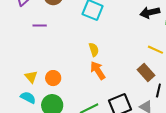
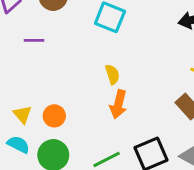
orange arrow: (98, 70) -> (118, 104), turned -132

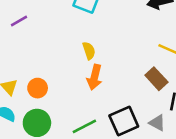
purple line: (34, 40) -> (19, 21), turned -30

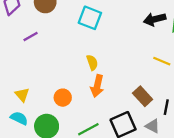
brown rectangle: (156, 79) -> (143, 96), moved
orange circle: (38, 88) -> (63, 98), moved

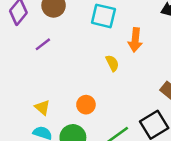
orange arrow: (97, 86) -> (135, 40), moved

